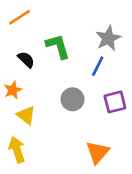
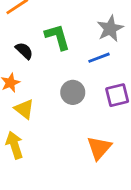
blue line: (98, 66) -> (99, 58), turned 42

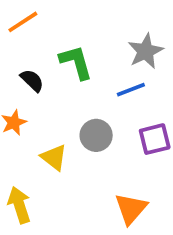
yellow triangle: (24, 109) -> (54, 157), moved

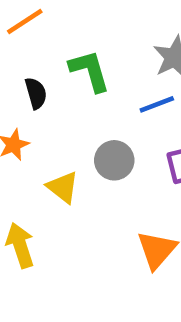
black semicircle: (32, 80) -> (36, 93), turned 30

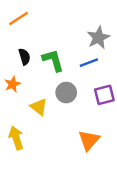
green L-shape: (90, 71) -> (53, 60), moved

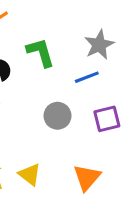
green L-shape: (53, 60) -> (41, 52), moved
yellow triangle: (39, 107) -> (30, 174), moved

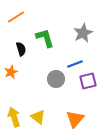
blue line: (87, 77) -> (75, 64), moved

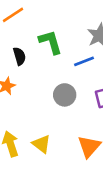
blue line: (75, 64) -> (84, 61), moved

